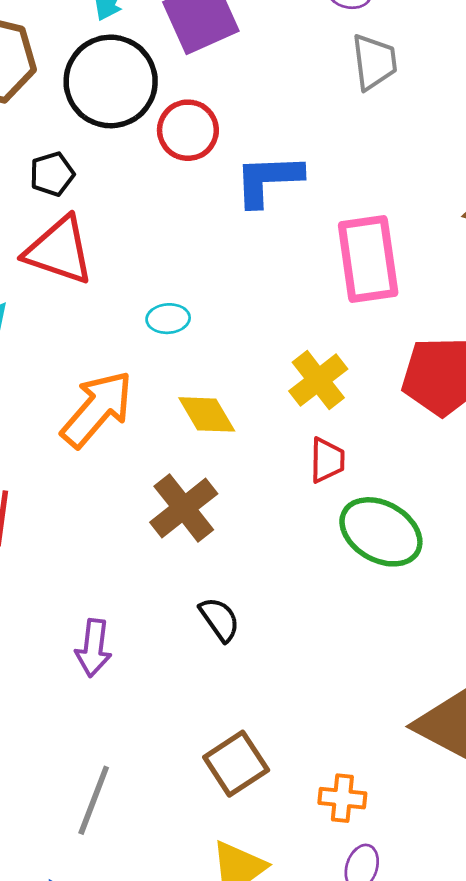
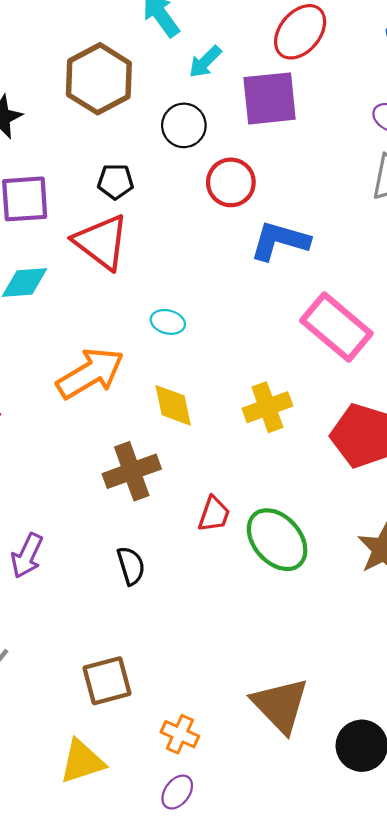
black circle: (111, 81) -> (184, 125), size x0.6
pink rectangle: (368, 259) -> (336, 327), turned -60
red trapezoid: (327, 460) -> (214, 514), moved

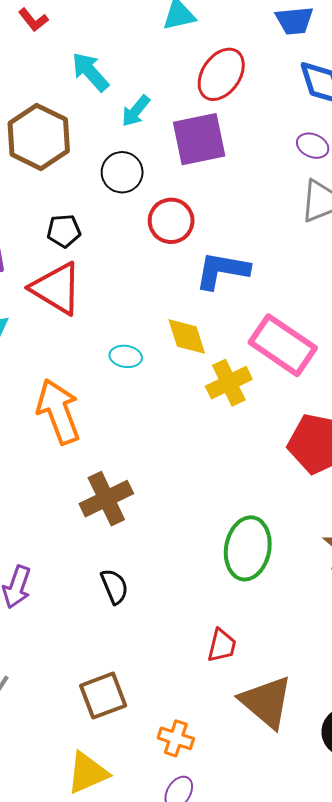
orange arrow: (90, 373) -> (58, 411), turned -74
yellow diamond: (173, 405) -> (187, 337), moved
yellow cross: (267, 407) -> (229, 383), moved
red trapezoid: (214, 514) -> (222, 645), moved
green ellipse: (277, 540) -> (248, 548), turned 58

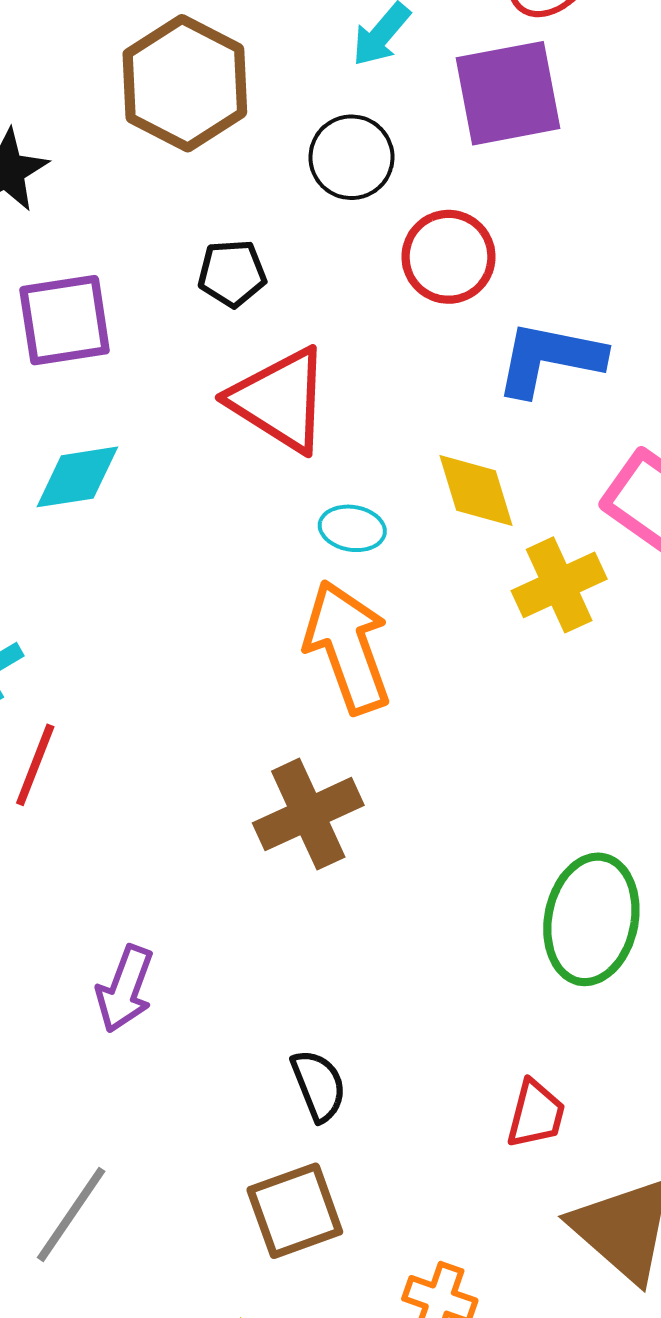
red triangle: (56, 288) -> (280, 400), moved
orange arrow: (58, 411) -> (347, 647), moved
black semicircle: (114, 586) -> (319, 1085), moved

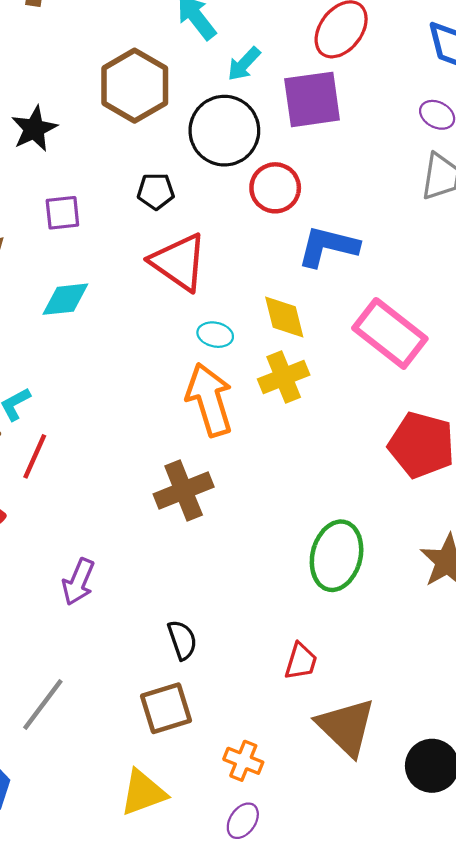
black circle: (351, 157) -> (224, 131), size x1.5
purple square: (65, 320) -> (62, 213), size x0.7
yellow cross: (559, 585) -> (284, 377), moved

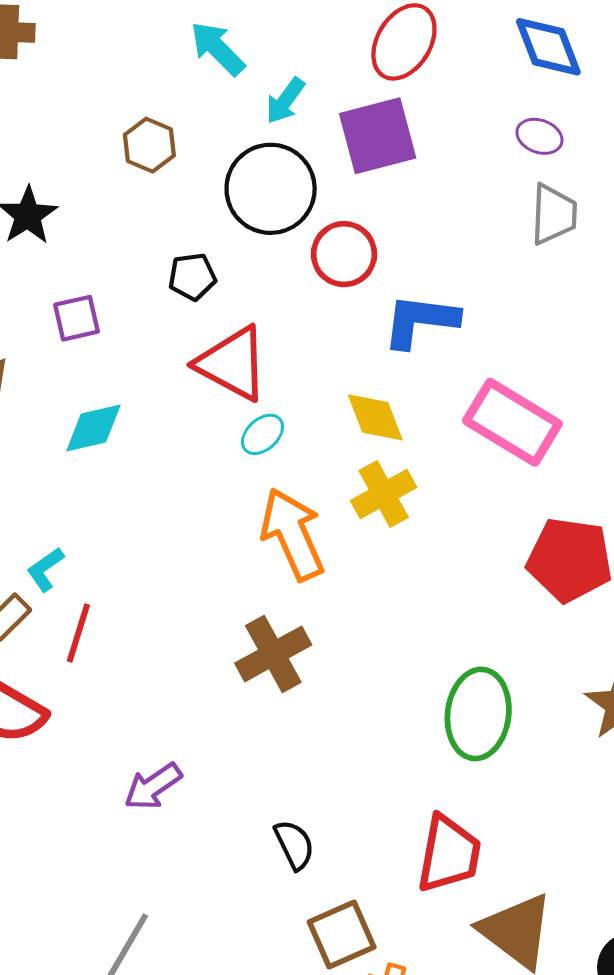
brown hexagon: (135, 86) -> (149, 145), size x0.6
cyan ellipse: (215, 335) -> (262, 434), moved, turned -48
purple arrow: (78, 582) -> (153, 786), turned 39
red trapezoid: (301, 661) -> (449, 854), size x1.6
brown square: (166, 708) -> (342, 934), moved

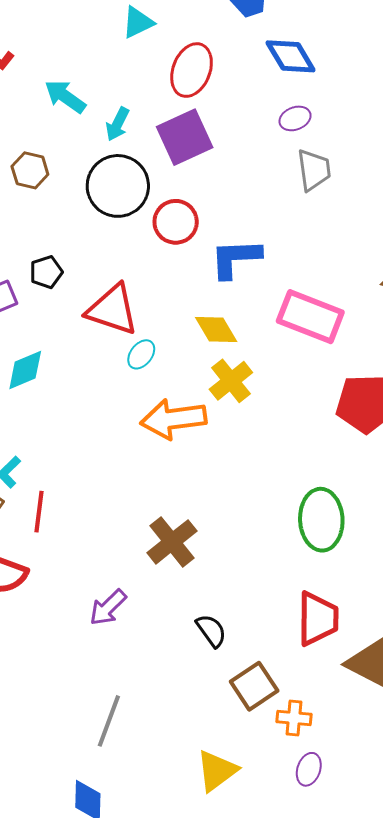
purple ellipse: (539, 136) -> (295, 118), turned -32
black pentagon: (192, 277) -> (46, 272), moved
orange arrow: (292, 534) -> (173, 419), turned -64
brown cross: (273, 654) -> (172, 542), moved

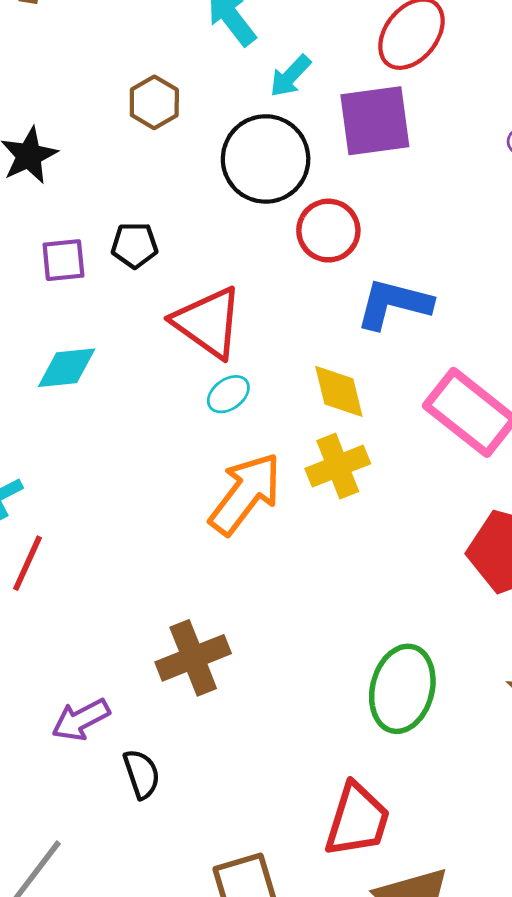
orange arrow: (173, 419) -> (245, 494), turned 118
black semicircle: (211, 631) -> (142, 774), moved

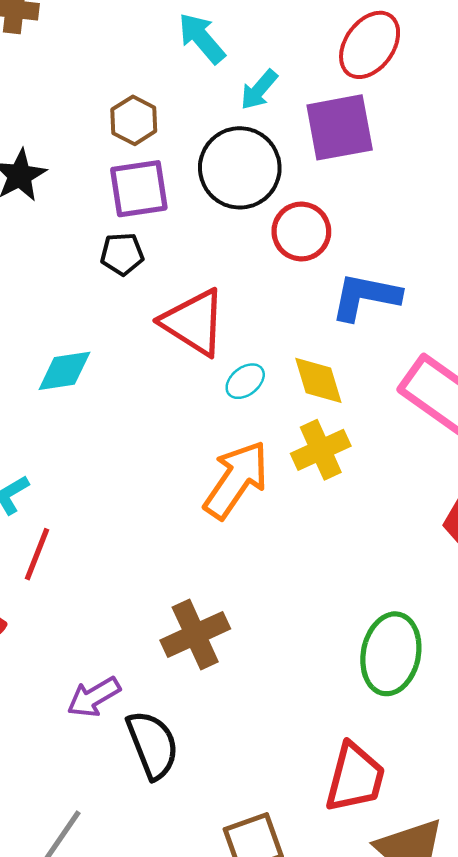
purple square: (63, 260) -> (139, 189), moved, size x1.4
cyan ellipse: (228, 394) -> (245, 381), moved
black semicircle: (142, 774) -> (153, 745), size x1.5

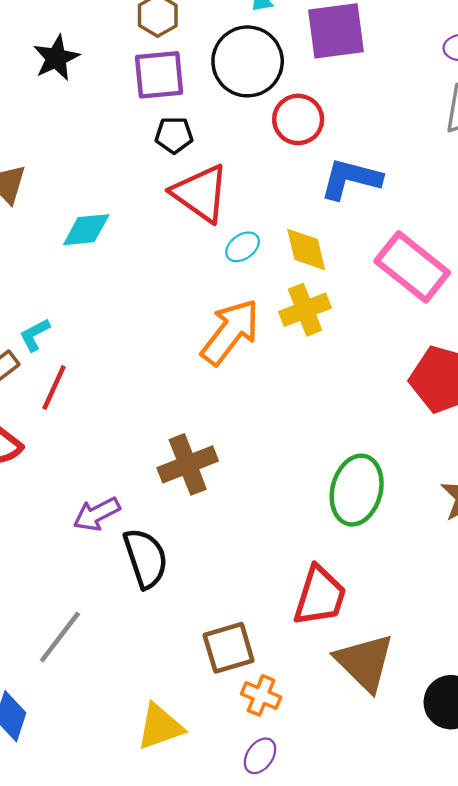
black pentagon: (122, 254) -> (174, 135), moved

